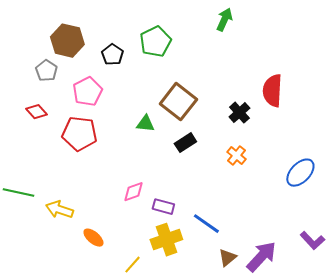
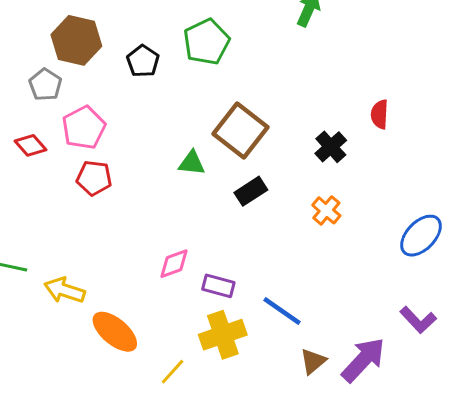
red semicircle: (272, 91) -> (380, 114), size x0.6
pink pentagon: (87, 92) -> (84, 128), moved
red pentagon: (79, 134) -> (94, 178), size x0.7
orange ellipse: (93, 238) -> (115, 332), size x1.5
purple L-shape: (312, 241) -> (418, 320), moved

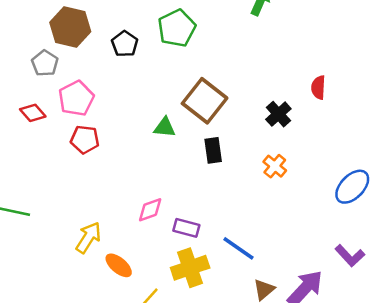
black rectangle: (251, 191) -> (213, 150), turned -65
yellow arrow: (65, 290) -> (88, 238), moved, turned 104
orange ellipse: (115, 332) -> (119, 265), moved, size x0.7

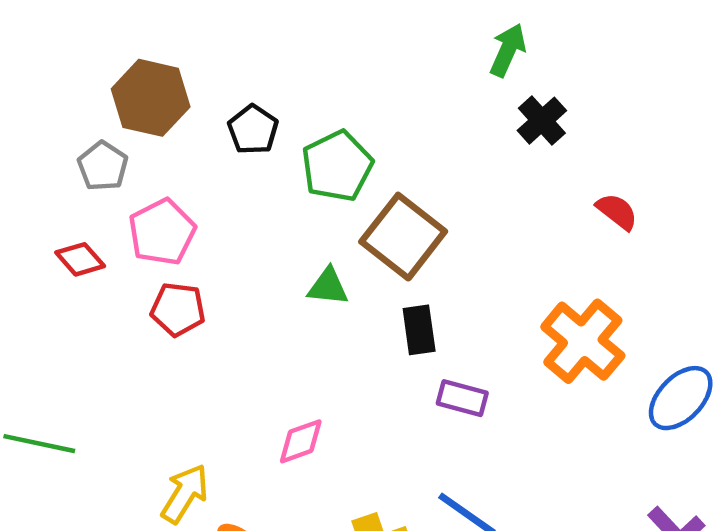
green pentagon: (177, 28) -> (337, 166), moved
red semicircle: (318, 87) -> (617, 212), turned 125
black cross: (278, 114) -> (542, 121), moved
orange cross: (275, 166) -> (583, 341), moved, size x1.8
purple rectangle: (186, 228) -> (462, 398), moved

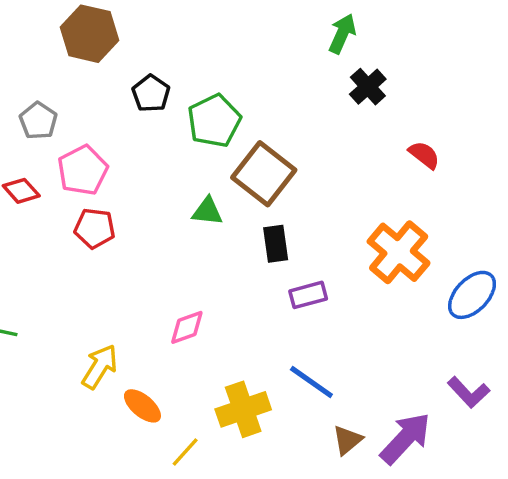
brown hexagon: (151, 98) -> (90, 34), moved
purple rectangle: (462, 398) -> (308, 295), turned -30

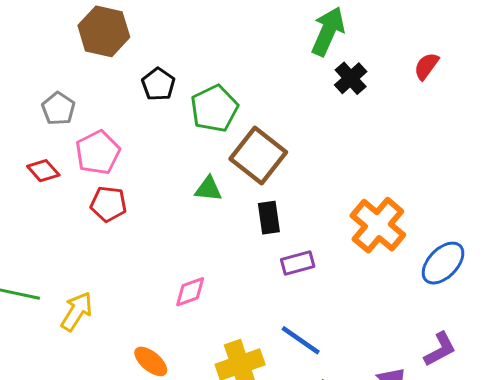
green arrow: (342, 34) -> (328, 31), size x1.4
red semicircle: (424, 155) -> (426, 66), moved, turned -92
yellow arrow: (100, 367) -> (77, 311), moved
purple L-shape: (469, 392) -> (440, 349), turned -75

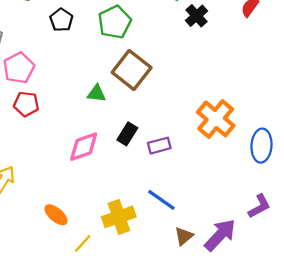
green pentagon: (214, 109) -> (115, 22), moved
black rectangle: (269, 218) -> (127, 134), moved, turned 40
blue ellipse: (443, 263) -> (261, 146), turned -40
pink diamond: (190, 292) -> (84, 147), moved, size x1.4

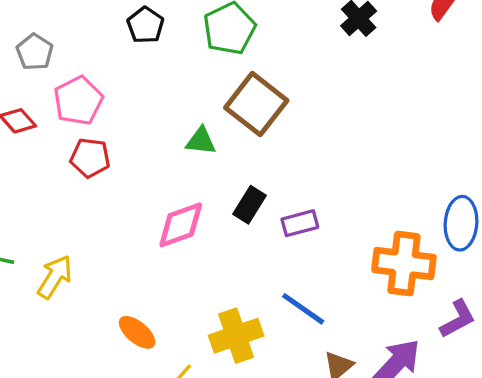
orange cross: (216, 119) -> (404, 263), moved, turned -33

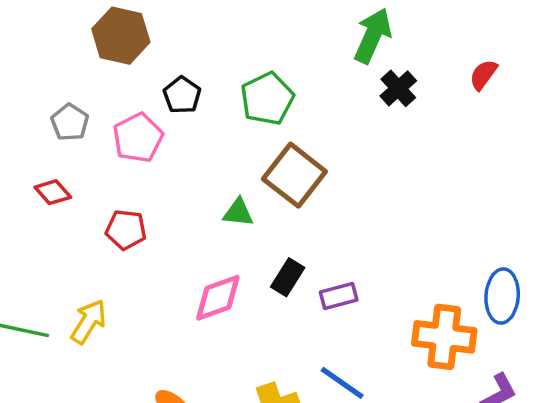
pink pentagon: (78, 101) -> (138, 138), moved
yellow arrow: (55, 277) -> (89, 322), moved

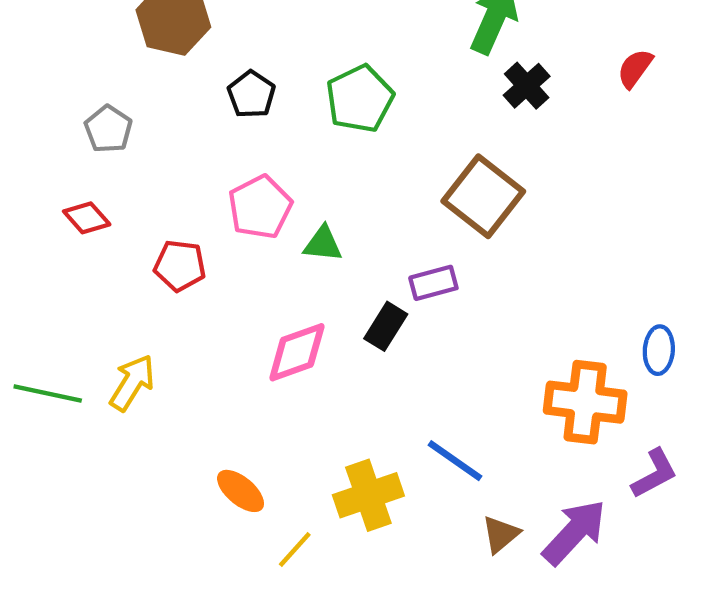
pink pentagon: (138, 138) -> (260, 207), moved
brown square: (294, 175) -> (483, 196), moved
purple rectangle: (339, 296) -> (433, 283), moved
blue ellipse: (502, 296) -> (659, 350), size x0.7

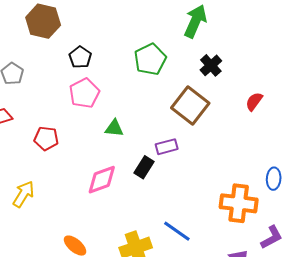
red semicircle: (635, 68) -> (254, 101), moved
black cross: (527, 86) -> (211, 65), moved
green pentagon: (360, 99) -> (150, 59), moved
pink pentagon: (260, 207) -> (84, 93), moved

